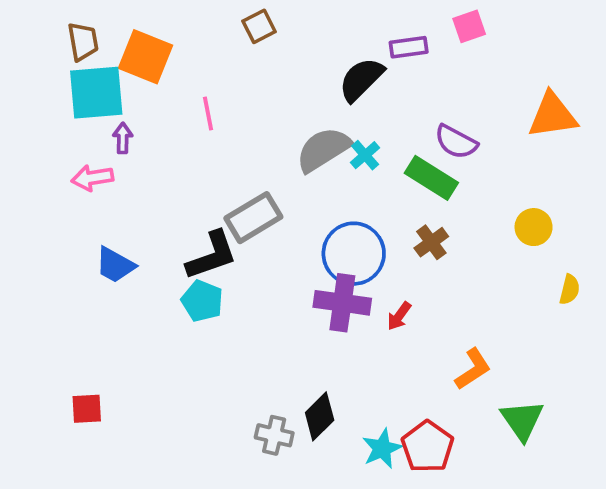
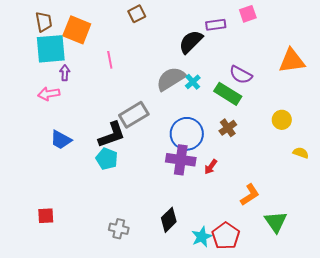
yellow semicircle: (570, 290) -> (301, 153), turned -84
gray cross: (274, 435) -> (119, 229), moved

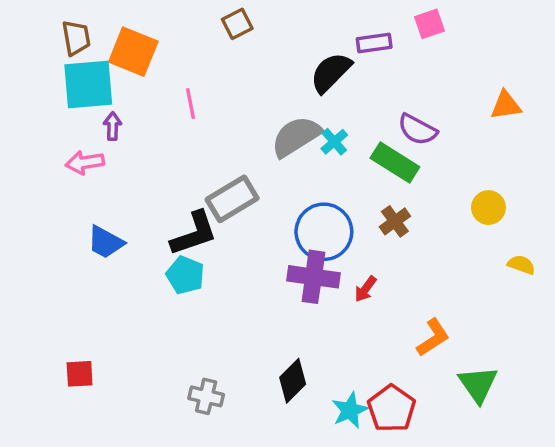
orange triangle: (292, 61) -> (506, 105), size x0.7

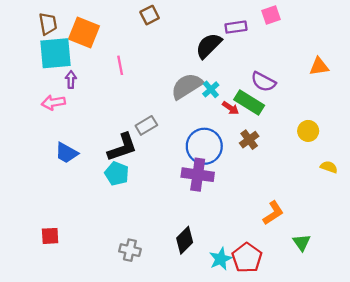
gray rectangle: (232, 199) -> (146, 125), size x0.7
red arrow: (365, 289) -> (231, 108), moved, turned -91
green triangle: (478, 384) -> (302, 242), size x0.7

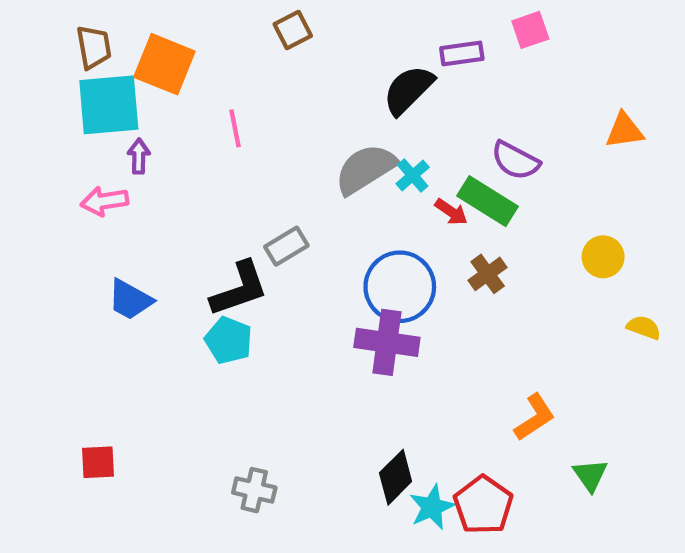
black diamond: (185, 240) -> (396, 477), moved

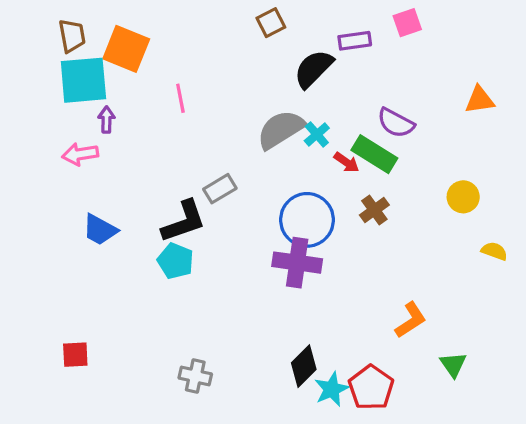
brown square: (293, 30) -> (271, 23), moved

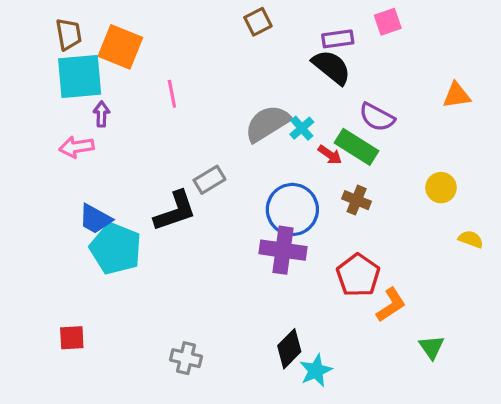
black semicircle: (314, 69) -> (331, 67), moved, turned 84
brown cross: (374, 210) -> (357, 200), turned -32
cyan pentagon: (176, 261) -> (116, 249), moved, size x1.5
red pentagon: (371, 388) -> (358, 275), moved

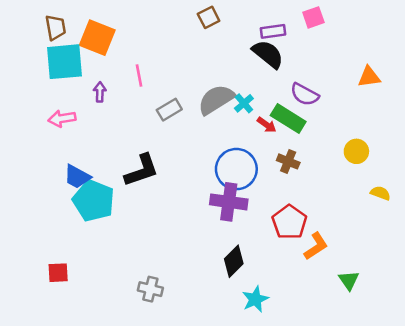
purple arrow: (102, 114) -> (100, 92), moved
gray rectangle: (209, 180) -> (169, 110), moved
black diamond: (289, 349) -> (234, 261), moved

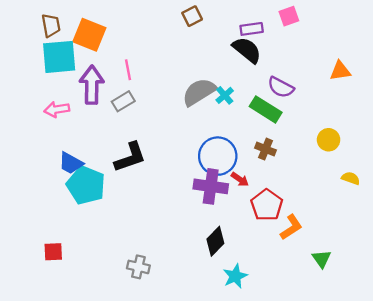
purple arrow: (100, 92) -> (92, 85), size x2.0
gray rectangle: (169, 110) -> (123, 101), moved
red arrow: (267, 125) -> (240, 179), moved

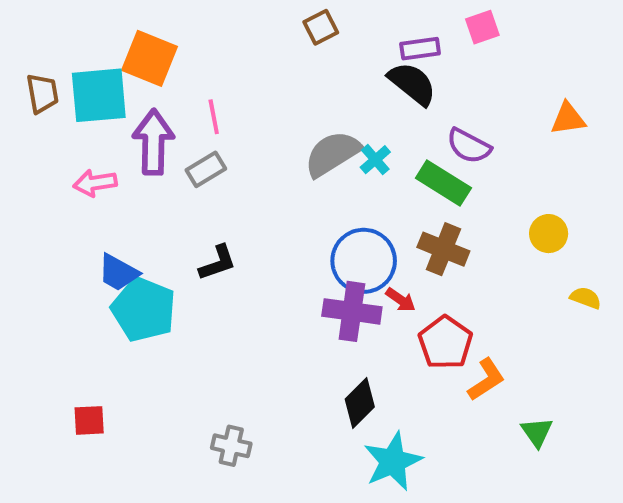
brown trapezoid: (51, 25) -> (42, 93), moved
brown cross: (266, 149) -> (443, 249), size x1.4
black L-shape: (130, 157) -> (218, 263), size x0.7
cyan star: (235, 276) -> (393, 461), size x1.4

